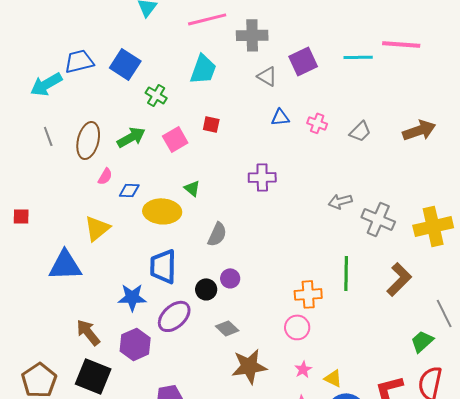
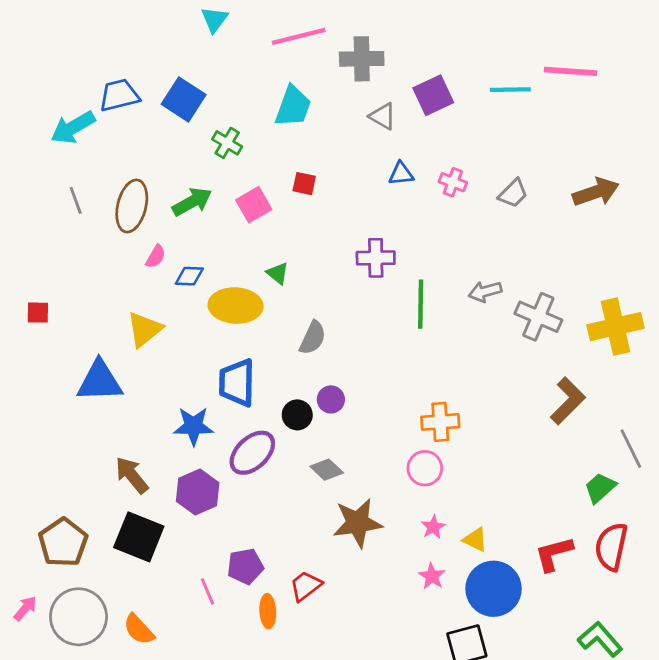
green line: (346, 273) -> (421, 304), moved

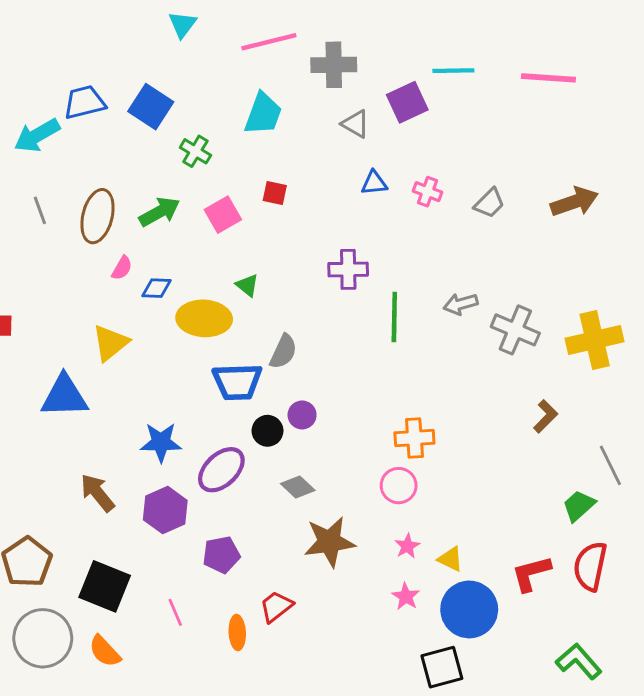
cyan line: (510, 90) -> (453, 71), moved
blue trapezoid: (237, 383) -> (237, 382), moved, turned -93
brown L-shape: (568, 401) -> (546, 416), size x0.7
black square: (139, 537) -> (105, 586), moved
purple pentagon: (245, 566) -> (221, 555), moved

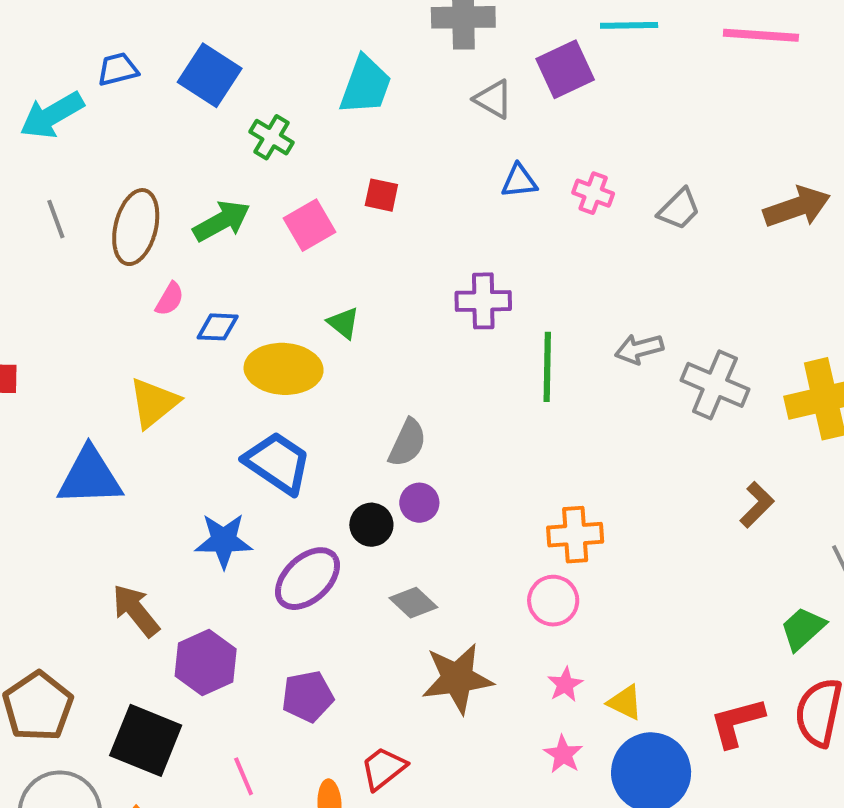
blue trapezoid: (85, 102) -> (118, 69), size x0.7
gray semicircle: (283, 352) -> (407, 443), moved
blue trapezoid: (237, 382) -> (278, 463), moved, turned -144
purple hexagon: (165, 510) -> (206, 662), moved

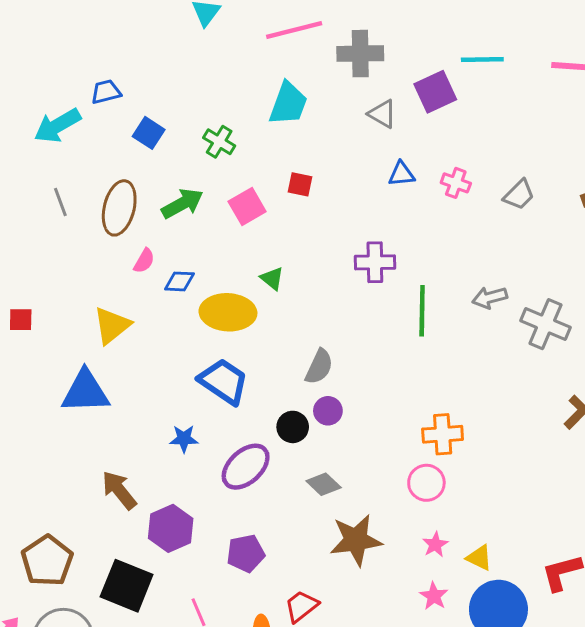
blue square: (210, 75) -> (149, 133), moved, size x0.7
yellow triangle: (154, 403) -> (112, 326), moved
blue star: (224, 541) -> (184, 439), size x0.7

